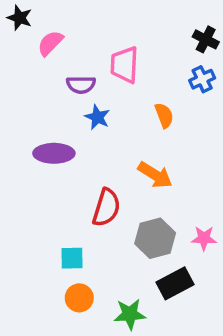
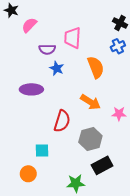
orange semicircle: (164, 115) -> (96, 67), size x1.5
pink star: (204, 238) -> (119, 114), moved
orange circle: (79, 298) -> (28, 174), moved

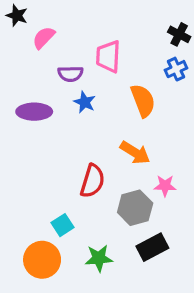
purple ellipse: (31, 89) -> (34, 112), moved
pink star: (119, 114) -> (165, 186), moved
cyan square: (42, 151) -> (63, 225), turned -32
orange circle: (28, 174) -> (42, 260), size x1.5
green star: (76, 183) -> (99, 258), moved

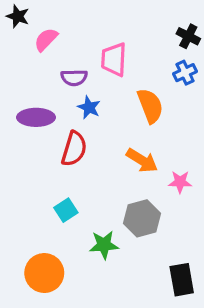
red semicircle: (92, 181) -> (74, 149), moved
pink star: (165, 186) -> (180, 182), moved
cyan square: (63, 225) -> (66, 210), moved
black rectangle: (152, 247) -> (182, 280), moved, turned -72
green star: (99, 258) -> (104, 245), moved

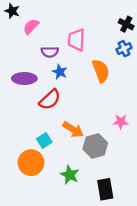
red semicircle: (74, 149) -> (50, 100), turned 30
orange arrow: (142, 160) -> (73, 129), moved
green star: (104, 245) -> (70, 175), moved, turned 30
orange circle: (44, 273) -> (31, 163), moved
black rectangle: (182, 280) -> (105, 189), moved

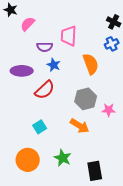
orange arrow: (73, 129) -> (80, 126), moved
gray hexagon: (95, 146) -> (86, 99), moved
orange circle: (31, 163) -> (28, 160), moved

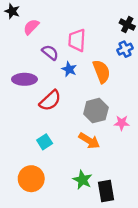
purple semicircle: (45, 47) -> (50, 52), turned -140
blue star: (54, 65) -> (69, 69), moved
green star: (63, 158) -> (83, 180), moved

